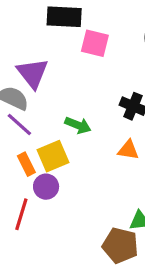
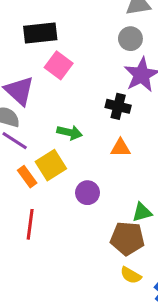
pink square: (95, 43) -> (59, 65), moved, turned 32
purple circle: (46, 187) -> (88, 193), moved

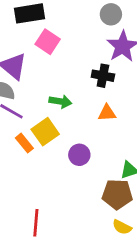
red line: (30, 224) -> (36, 223), moved

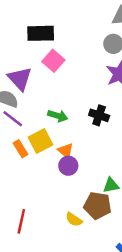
black cross: (103, 76) -> (99, 115), moved
orange triangle: (107, 113) -> (66, 151), moved, turned 36
yellow semicircle: (122, 227) -> (74, 219), moved

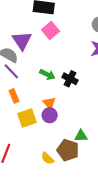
black cross: (99, 115) -> (70, 79), moved
yellow square: (40, 141) -> (27, 118), moved

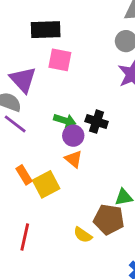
pink square: (51, 30) -> (60, 60), turned -30
orange rectangle: (14, 96) -> (24, 175), moved
purple circle: (50, 115) -> (73, 136), moved

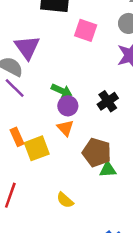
pink square: (60, 60) -> (86, 30), moved
black cross: (97, 122) -> (108, 101), moved, turned 30
brown pentagon: (109, 219) -> (97, 153), moved

